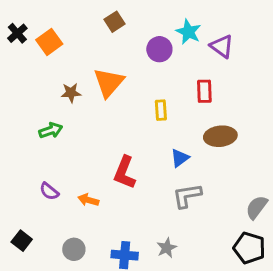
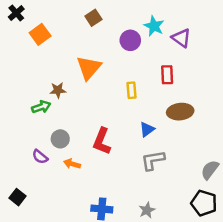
black cross: (17, 33) -> (16, 13), moved
brown star: (71, 93) -> (58, 90), moved
gray star: (167, 248) -> (147, 210), moved
gray circle: (74, 249) -> (60, 139), moved

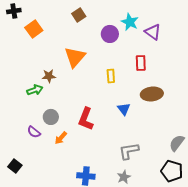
black cross: (16, 13) -> (14, 11), turned 32
blue triangle: (147, 129) -> (124, 109), turned -32
gray L-shape: (153, 160) -> (129, 151), moved
orange arrow: (72, 164) -> (61, 138), turned -64

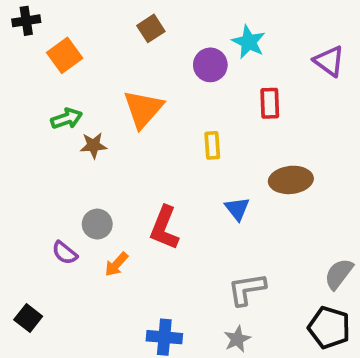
purple triangle: (153, 32) -> (329, 61), moved
red rectangle: (141, 63) -> (270, 103), moved
green arrow: (35, 90) -> (67, 119), moved

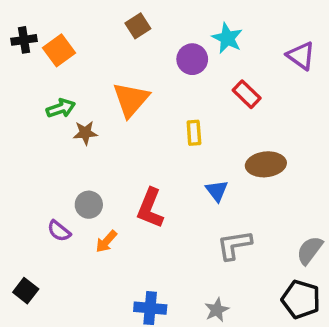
black cross: (26, 21) -> (24, 40), moved
red rectangle: (270, 103) -> (247, 94), turned -44
gray L-shape: (247, 289) -> (234, 245), moved

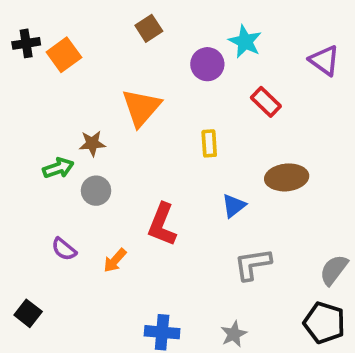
green arrow: (61, 108) -> (58, 168), moved
blue triangle: (217, 191) -> (234, 206), turned 30
gray circle: (89, 205) -> (96, 191), moved

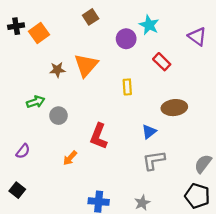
brown star: (92, 143) -> (57, 70), moved
blue triangle: (234, 206) -> (149, 132), moved
purple semicircle: (64, 249) -> (23, 151), moved, turned -91

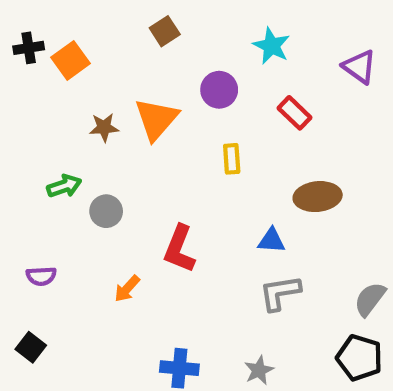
purple circle: (126, 39) -> (219, 90), moved
blue triangle: (149, 132) -> (271, 240), turned 42
purple semicircle: (23, 151) -> (41, 276), turned 49

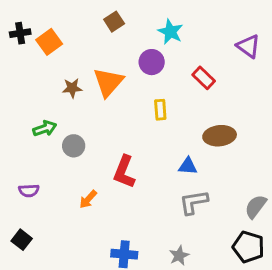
cyan star: (271, 46) -> (170, 32), moved

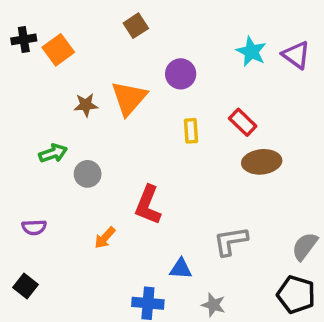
cyan star: (170, 32) -> (251, 52), moved
red rectangle: (204, 78) -> (243, 122), moved
blue triangle: (188, 166) -> (181, 269), moved
gray star: (179, 256) -> (213, 305), turned -30

